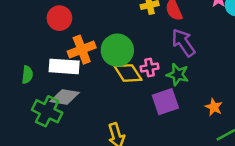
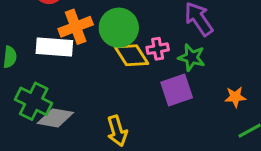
gray diamond: (65, 97) -> (55, 118), moved
orange star: (214, 107) -> (235, 97), turned -30

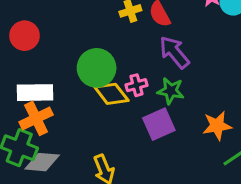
orange cross: (76, 27) -> (36, 118), moved
orange star: (235, 97) -> (217, 126), size x1.4

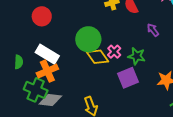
purple arrow: (174, 52) -> (153, 30), moved, size x0.6
pink cross: (137, 85) -> (114, 52), turned -32
white rectangle: (35, 93) -> (47, 54), turned 30

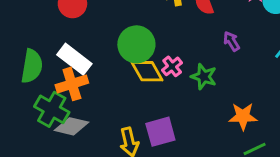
green semicircle: (19, 62) -> (32, 66), size x1.6
purple square: (128, 78) -> (160, 132), moved

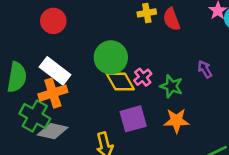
purple arrow: (232, 41) -> (205, 69), moved
orange star: (243, 116) -> (176, 121), moved
purple square: (160, 132) -> (133, 119), moved

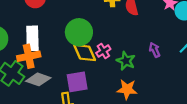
white rectangle: (55, 71) -> (32, 38), turned 45
purple square: (133, 119) -> (77, 82), moved
gray diamond: (53, 131) -> (38, 79), moved

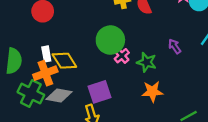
green circle: (79, 32) -> (110, 40), moved
white rectangle: (32, 38) -> (46, 54), size x0.6
yellow diamond: (85, 53) -> (64, 61), moved

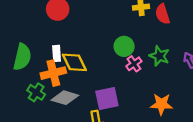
green circle: (110, 40) -> (124, 46), size x0.7
green star: (147, 62) -> (159, 56), moved
green cross: (31, 93) -> (36, 92), size x0.7

